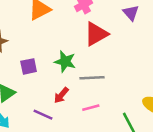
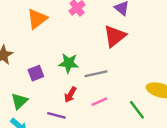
red triangle: (96, 34) -> (115, 36), moved

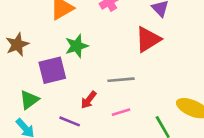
green star: (69, 63) -> (77, 46), moved, turned -30
purple square: (36, 73) -> (52, 70), size x1.5

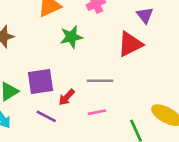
green star: (77, 46) -> (71, 37), moved
purple square: (52, 70) -> (40, 81), moved

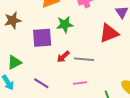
purple square: (40, 81) -> (42, 38), moved
red arrow: (67, 97) -> (63, 57), moved

